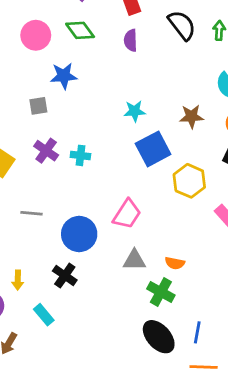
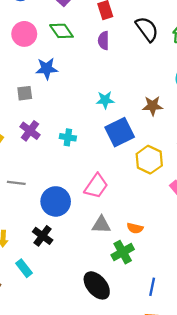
cyan cross: (80, 155) -> (68, 137), moved
green cross: (161, 292) -> (123, 252), turned 30
black ellipse: (159, 337) -> (97, 285), moved

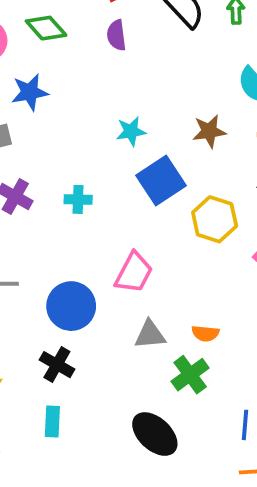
cyan rectangle: (24, 268) -> (52, 422), moved, turned 48

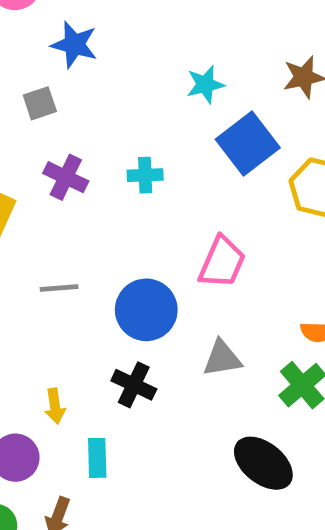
blue star: (30, 92) -> (74, 45), turned 30
gray triangle: (150, 335) -> (222, 358), moved
cyan rectangle: (52, 422) -> (97, 458), moved

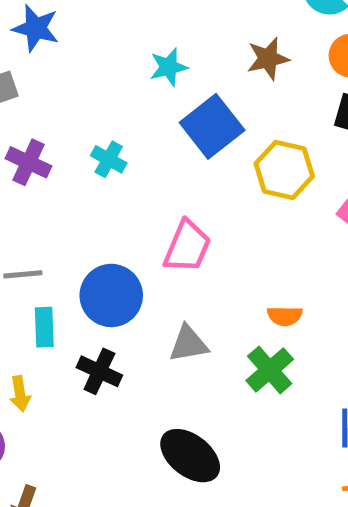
cyan cross: (145, 175) -> (109, 159), turned 32
cyan rectangle: (97, 458) -> (44, 327), moved
black ellipse: (263, 463) -> (190, 456), moved

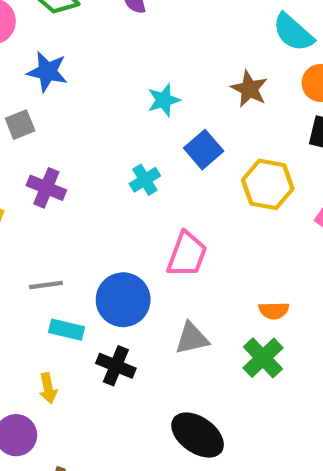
brown star: (268, 59) -> (249, 89), turned -30
blue square: (212, 126) -> (204, 150), size x0.7
cyan cross: (109, 159) -> (145, 180), moved, turned 32
cyan rectangle: (44, 327) -> (66, 330), turned -72

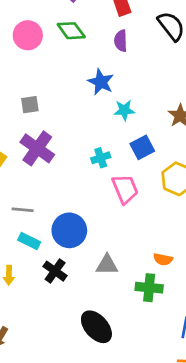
blue star: (47, 72) -> (101, 82), moved
purple cross: (46, 188) -> (37, 148), size x1.4
pink trapezoid: (187, 254) -> (125, 189), moved, turned -56
green cross: (263, 358) -> (149, 288), turned 36

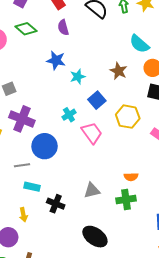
blue circle: (69, 230) -> (45, 146), moved

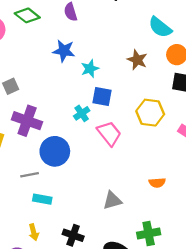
blue square: (97, 100) -> (102, 97), moved, turned -36
green cross: (126, 199) -> (149, 233), moved
black cross: (56, 204) -> (73, 235), moved

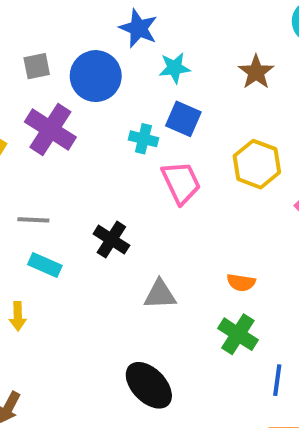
cyan cross: (82, 113) -> (143, 139), turned 35
blue circle: (55, 151) -> (96, 76), moved
green cross: (149, 233) -> (238, 334), moved, turned 30
black cross: (73, 235) -> (111, 240), moved

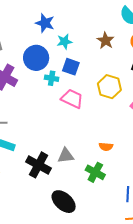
blue circle: (96, 76) -> (36, 58), moved
pink trapezoid: (181, 183) -> (72, 99), turned -35
black cross: (111, 240) -> (38, 165), moved, size x1.4
green cross: (238, 334) -> (95, 172), moved

